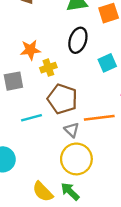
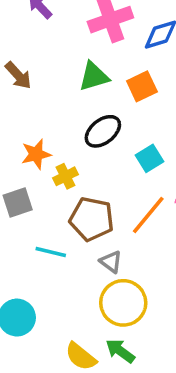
black ellipse: (78, 40) -> (103, 131), turned 40
cyan line: (32, 118) -> (51, 252), turned 36
orange line: (99, 118) -> (148, 215), moved, turned -36

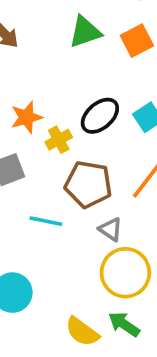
black ellipse: (103, 131) -> (100, 116), moved

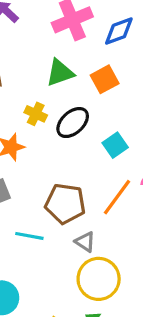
black ellipse: (100, 116) -> (73, 123), moved
yellow cross: (59, 140) -> (36, 114), moved, turned -35

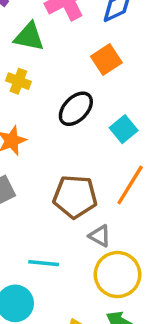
green triangle: (60, 73) -> (29, 37), moved, turned 36
yellow cross: (36, 114) -> (18, 81), moved
cyan line: (29, 236) -> (44, 263), moved

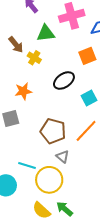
green triangle: (29, 37) -> (46, 33), turned -30
yellow circle: (117, 275) -> (49, 180), moved

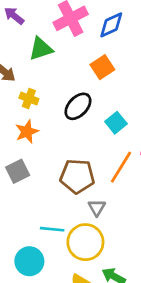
yellow cross: (34, 58) -> (29, 98), moved
gray triangle: (63, 157) -> (97, 208), turned 32

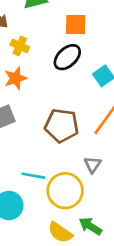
orange square: (102, 67) -> (76, 25), moved, turned 30
gray triangle: (97, 208) -> (93, 165), moved

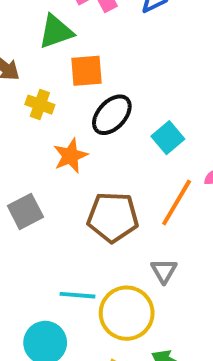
orange square: (76, 25) -> (87, 71), moved
orange star: (16, 78) -> (70, 156), moved

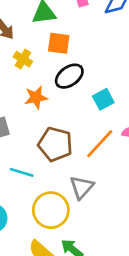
gray triangle: (164, 271) -> (82, 187), size x1.4
cyan line: (77, 295) -> (22, 172), moved

